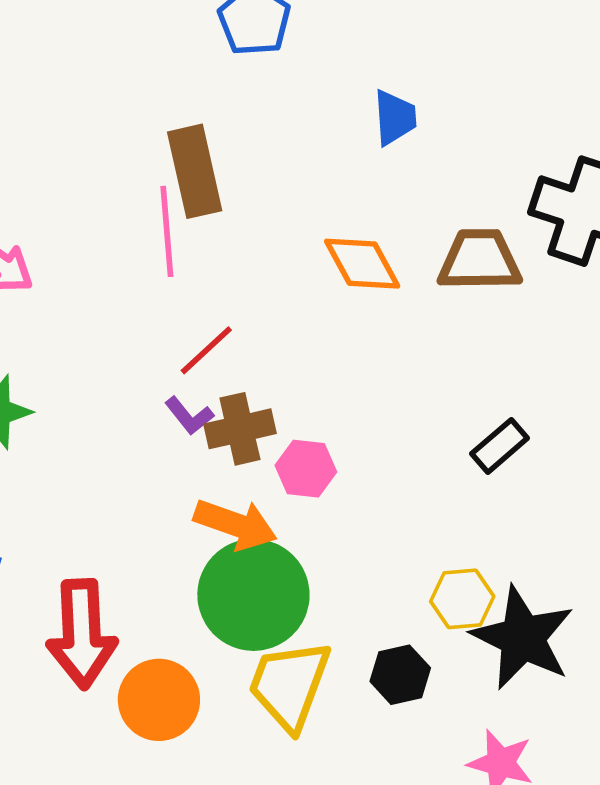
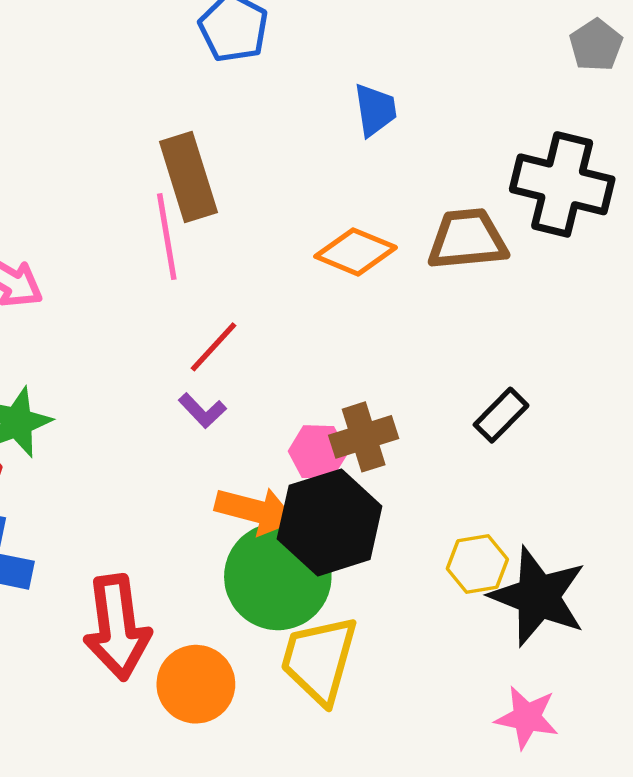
orange diamond: (362, 264) -> (356, 252), turned -34
brown cross: (240, 429) -> (364, 437), moved
black hexagon: (400, 675) -> (330, 522), moved, size x1.8

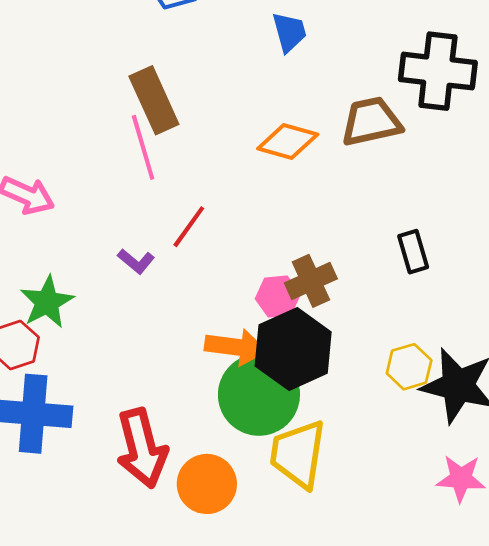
purple L-shape: (202, 411) -> (136, 261), moved
black rectangle: (501, 415) -> (413, 252), turned -54

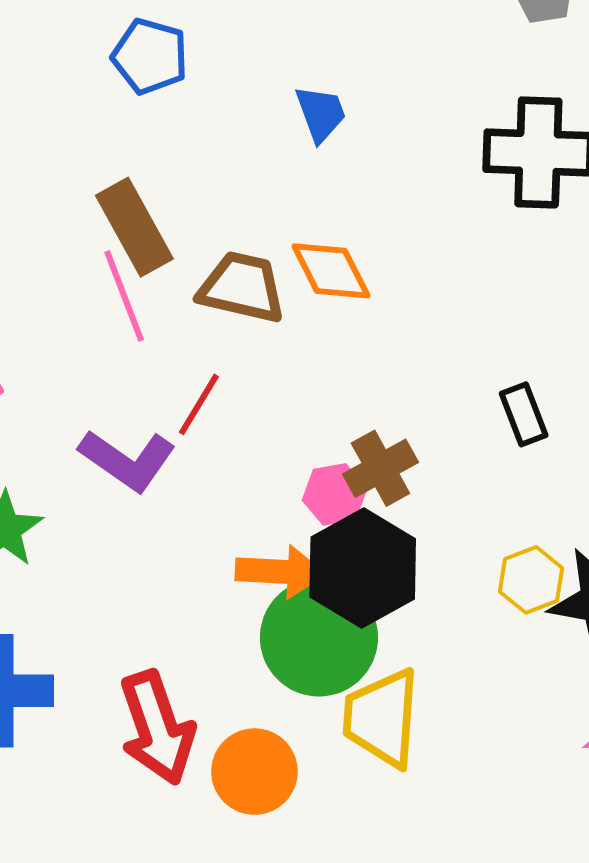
brown trapezoid: (371, 122) -> (242, 287), moved, turned 30
orange diamond: (288, 142) -> (331, 271), turned 52
purple L-shape: (136, 261) -> (127, 460), size x1.8

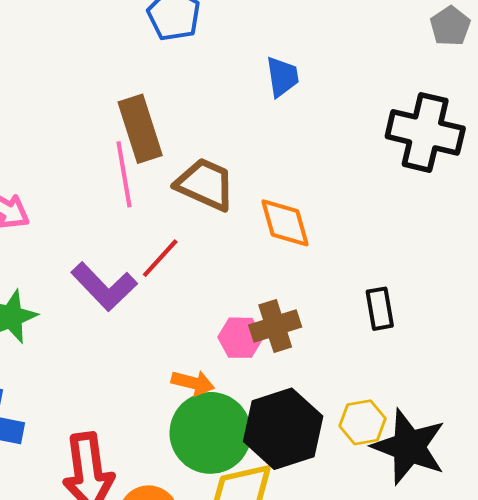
orange diamond: (331, 271) -> (285, 223), moved
black hexagon: (363, 568) -> (283, 429), moved
orange arrow: (280, 572) -> (193, 383), size x0.7

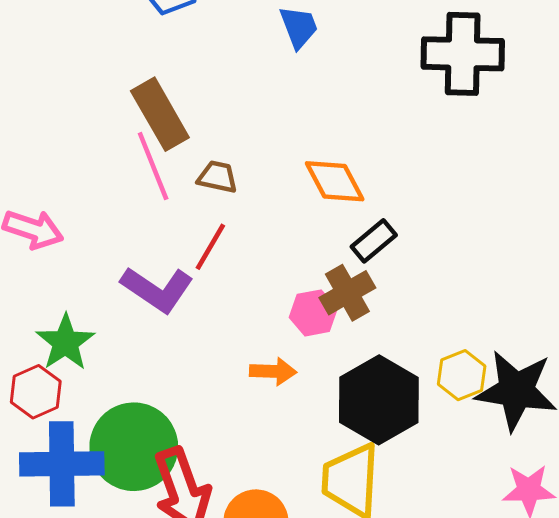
brown trapezoid: (205, 184) -> (217, 177), moved, size x0.6
black rectangle: (380, 309) -> (374, 241), moved, turned 72
green circle: (211, 433) -> (134, 447), moved

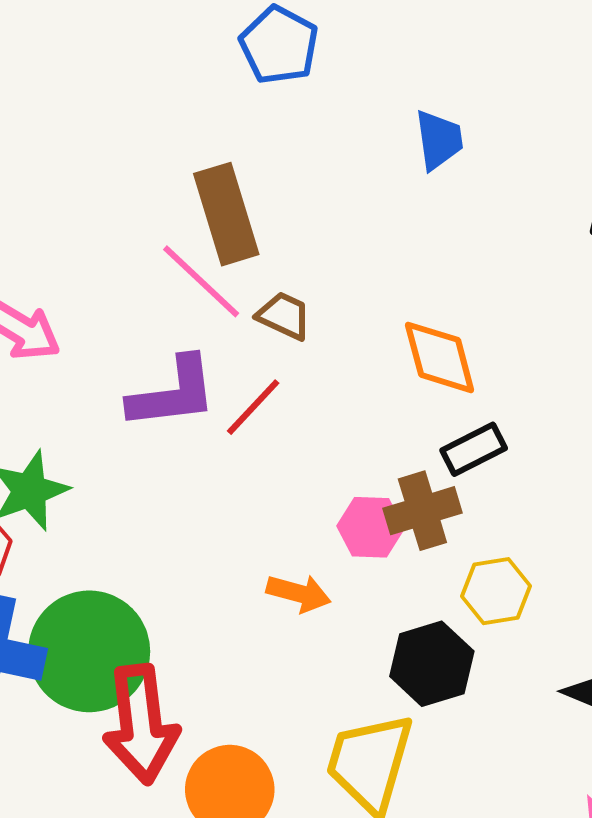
pink line: (153, 166) -> (201, 281), turned -38
purple L-shape: (157, 289) -> (173, 393), moved, turned -54
yellow hexagon: (462, 375) -> (496, 591), moved
black hexagon: (379, 400) -> (432, 664), size x0.7

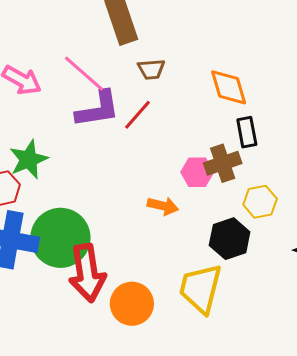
pink line: (201, 281) -> (84, 74), moved
brown trapezoid: (284, 316) -> (151, 69), turned 152
black rectangle: (474, 449) -> (247, 132), turned -72

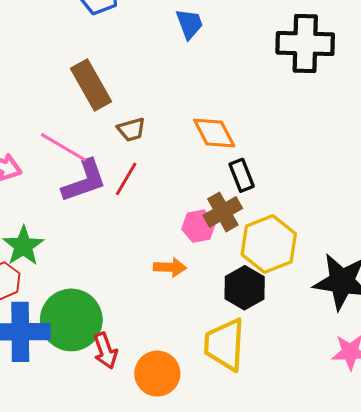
yellow hexagon: (260, 202) -> (269, 244), size x1.6
red arrow: (87, 273) -> (105, 351), size x0.6

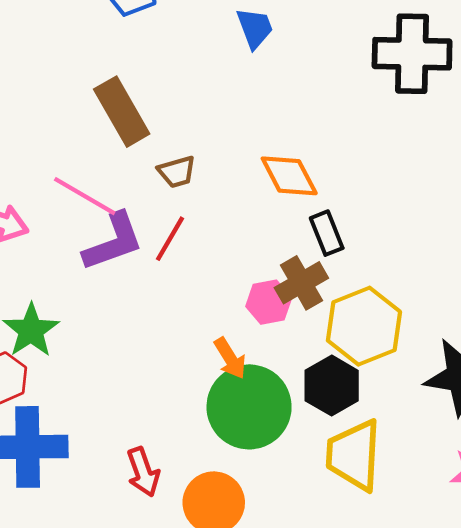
orange arrow: (170, 267) -> (230, 358), turned 56
green circle: (71, 320) -> (249, 407), moved
yellow trapezoid: (225, 344) -> (354, 455), moved

